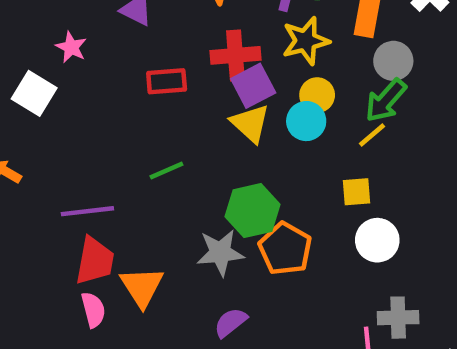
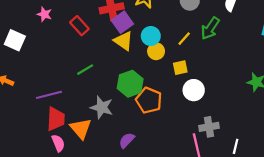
pink star: (71, 47) -> (44, 14), moved
red rectangle: (167, 81) -> (79, 26), turned 60
yellow circle: (317, 95) -> (156, 51), moved
green arrow: (386, 100) -> (210, 28), moved
gray star: (220, 253) -> (102, 107), moved, turned 30

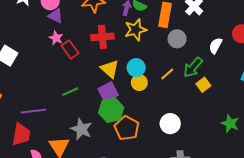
pink star: (44, 14) -> (56, 38), moved
purple square: (122, 22) -> (108, 92), moved
yellow square: (180, 68) -> (203, 85), moved, turned -32
red trapezoid: (56, 119) -> (21, 134), moved

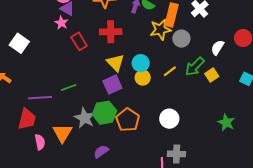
yellow star: (136, 30) -> (160, 30), moved
pink star: (56, 38) -> (61, 23), moved
yellow square: (203, 85) -> (212, 75), moved
green line: (70, 92) -> (69, 87), moved
green hexagon: (111, 110) -> (105, 113), moved

